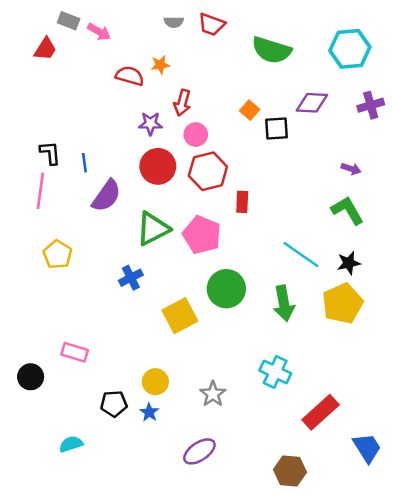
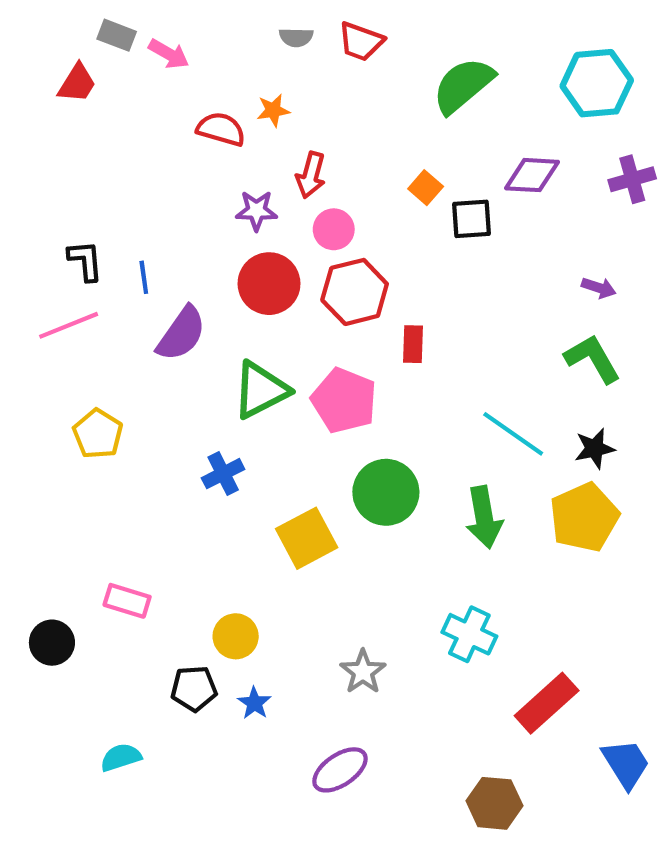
green semicircle: (272, 50) -> (463, 85), turned 123
pink line: (40, 191) -> (69, 325), turned 60
yellow circle: (155, 382) -> (236, 636), moved

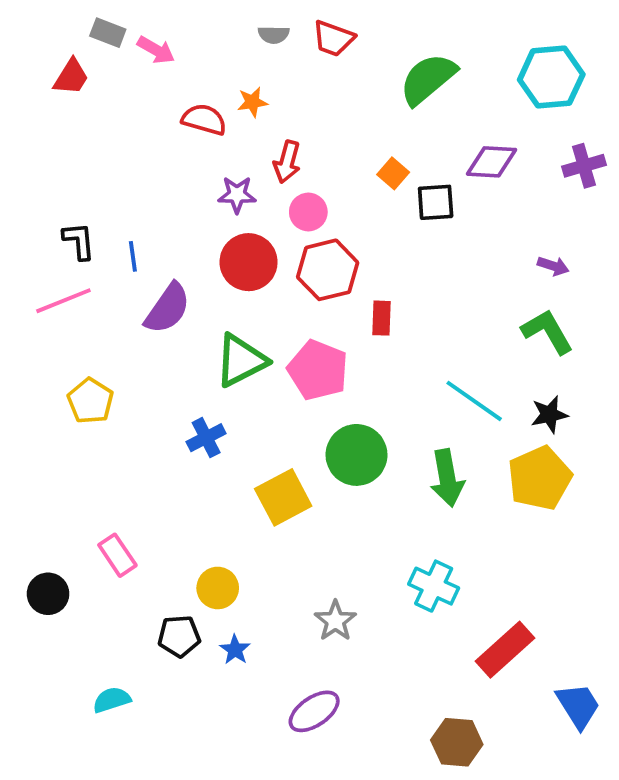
pink rectangle: (127, 601) -> (117, 555), turned 39

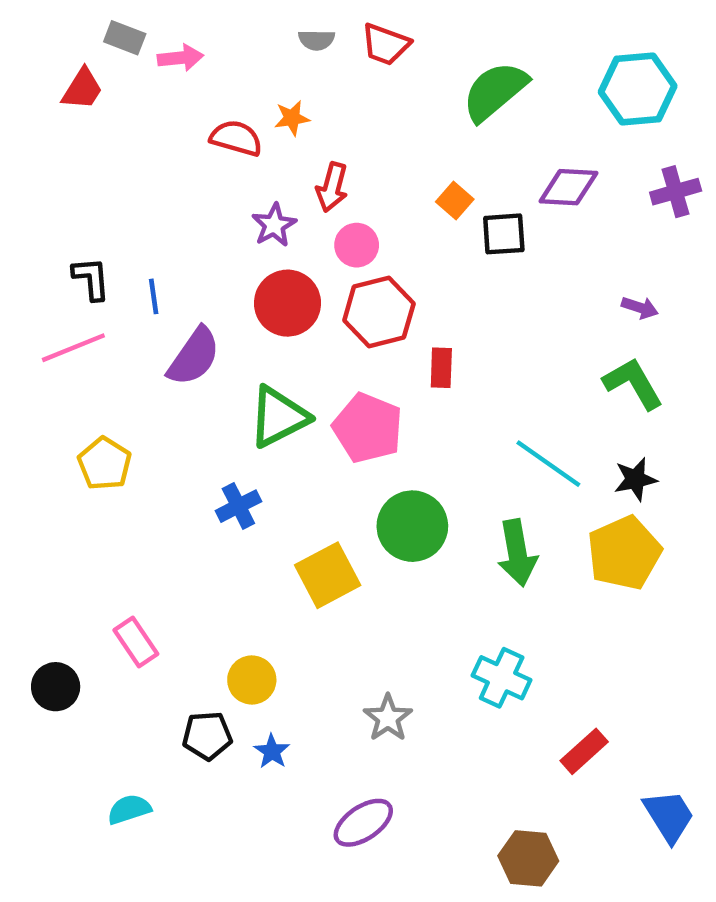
pink arrow: (156, 50) -> (180, 58), turned -36
purple star: (237, 195) -> (274, 225), turned -30
red rectangle: (505, 650) -> (584, 751), size x0.7

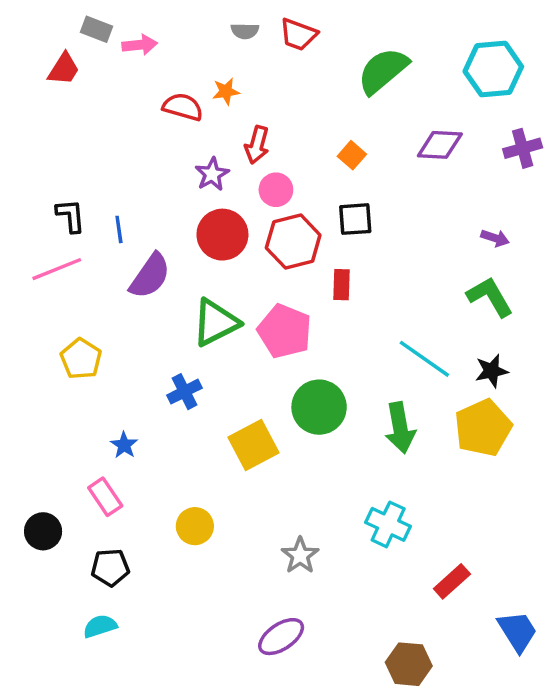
black square: (504, 234) -> (355, 219), moved
black pentagon: (207, 736) -> (110, 568), moved
blue star: (272, 751) -> (124, 445), moved

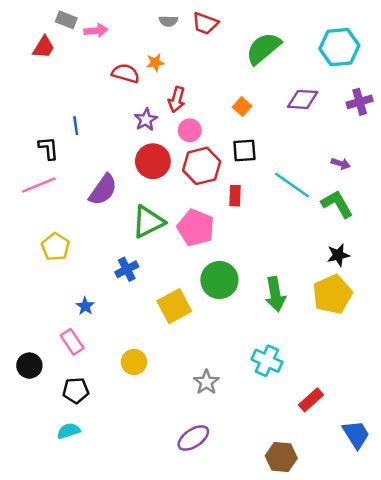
blue line: (119, 229) -> (76, 126), moved
cyan line: (424, 359) -> (292, 185), moved

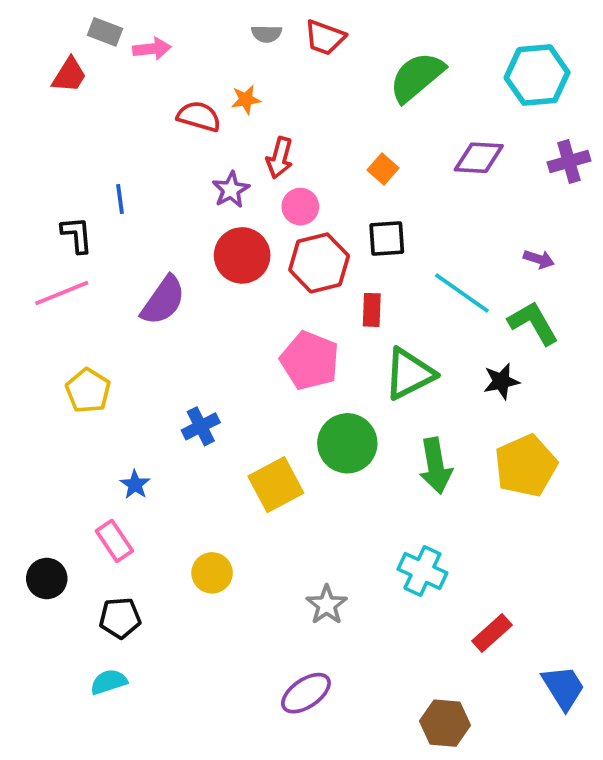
green triangle: (148, 222) -> (409, 374), moved
black star: (338, 255) -> (501, 381), moved

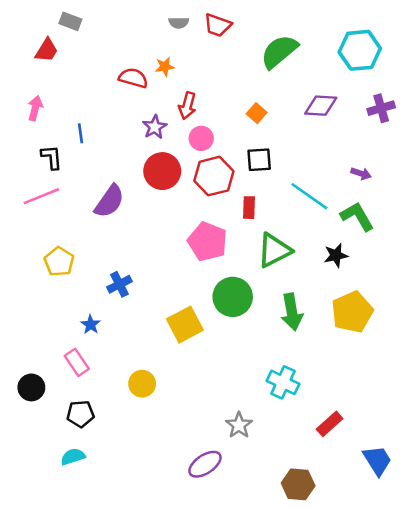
pink arrow: (152, 49) -> (35, 108), moved, turned -70
blue cross: (201, 426) -> (119, 284), moved
gray star: (327, 605) -> (239, 425), moved

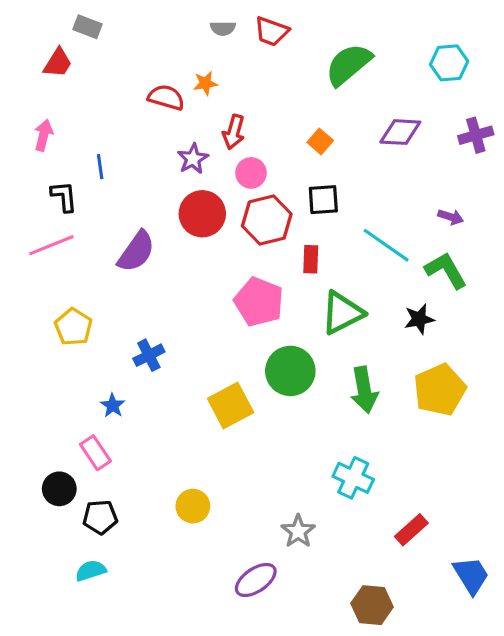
cyan hexagon: (360, 50) -> (449, 63), size x0.7
yellow circle: (142, 384) -> (193, 506), moved
black circle: (31, 387) -> (59, 489), moved

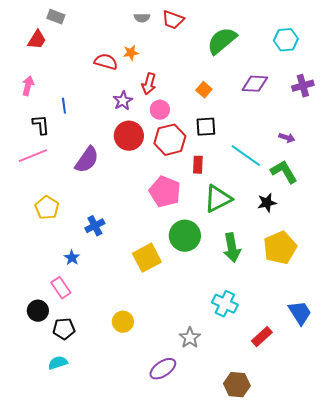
blue trapezoid: (471, 575) -> (300, 313), moved

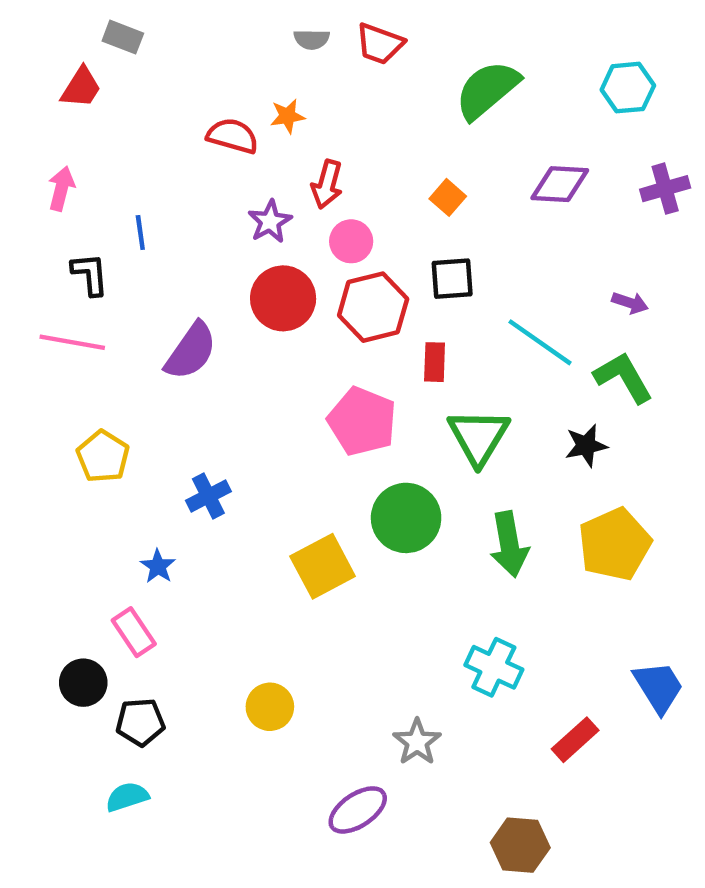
pink line: (33, 156) -> (72, 342), turned 32
green triangle: (218, 199) -> (478, 437), turned -32

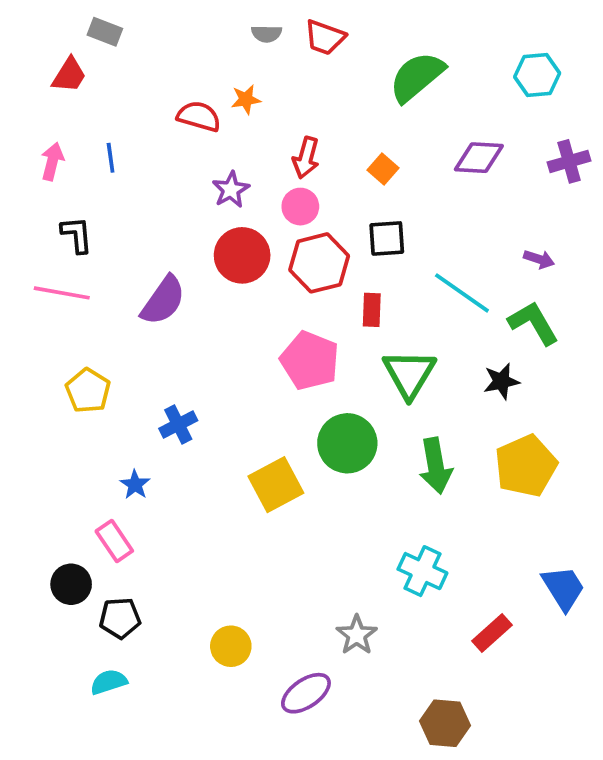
red arrow: (327, 184) -> (306, 158), moved
blue line: (140, 233) -> (111, 158), moved
yellow circle: (270, 707) -> (231, 646), moved

